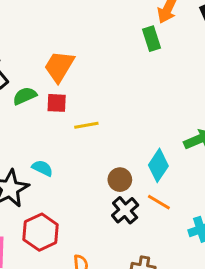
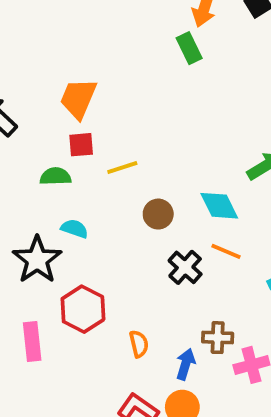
green semicircle: (25, 96) -> (55, 176), moved, turned 30
cyan diamond: (158, 165) -> (219, 206), turned -52
brown circle: (120, 180) -> (158, 214), moved

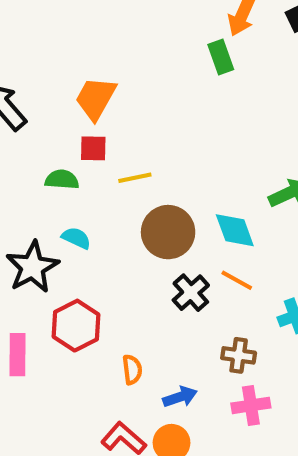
brown circle: (158, 214) -> (168, 232), size x1.6
brown cross: (218, 338) -> (239, 355), moved
blue arrow: (186, 364) -> (180, 397), turned 48

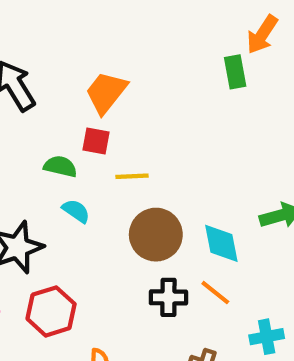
cyan semicircle: (76, 238) -> (76, 211), moved
black cross: (191, 293) -> (168, 297), turned 33

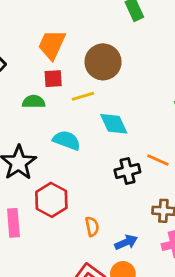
cyan semicircle: (76, 211) -> (67, 140), moved, size x1.4
brown circle: (156, 235) -> (103, 62), moved
cyan diamond: (221, 243) -> (114, 124), moved

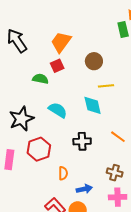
brown circle: (103, 62) -> (94, 61), size x0.7
red square: (53, 79) -> (57, 66), turned -32
yellow line: (83, 96) -> (106, 86), moved
black cross: (127, 171) -> (82, 141), moved

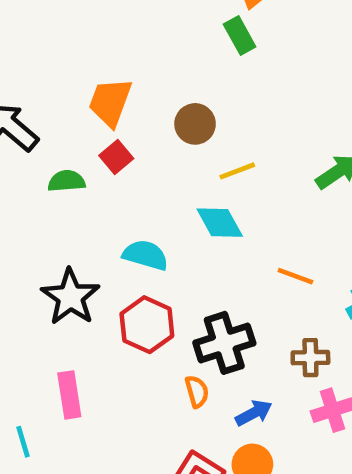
green semicircle: (40, 79) -> (66, 181), moved
black cross: (82, 141) -> (224, 343), moved, size x1.4
red hexagon: (39, 149) -> (147, 325), moved

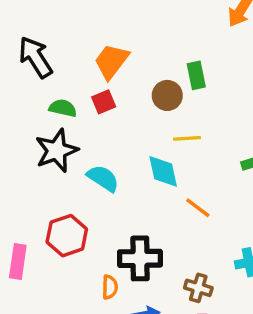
green rectangle: (240, 35) -> (196, 75), moved
orange line: (295, 276) -> (198, 208), moved
black star: (70, 297) -> (57, 151), moved
red hexagon: (147, 325) -> (67, 236), moved

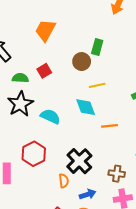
orange trapezoid: (111, 61) -> (45, 30), moved
green rectangle: (196, 75) -> (97, 47), turned 35
orange line: (198, 208) -> (109, 126), turned -35
black cross: (140, 258) -> (79, 161), turned -35

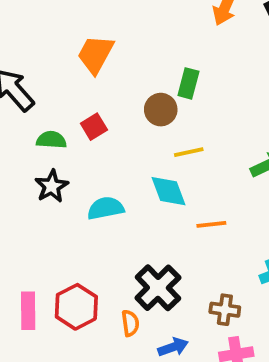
black star: (20, 104) -> (52, 186), size x0.7
cyan semicircle: (50, 116) -> (106, 208), turned -36
red hexagon: (34, 154) -> (76, 307), moved

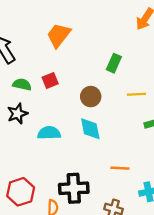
brown circle: (161, 110) -> (91, 97), moved
yellow line: (189, 152) -> (136, 94), moved
orange line: (211, 224) -> (120, 168), moved
black cross: (158, 288) -> (74, 188), turned 32

